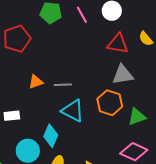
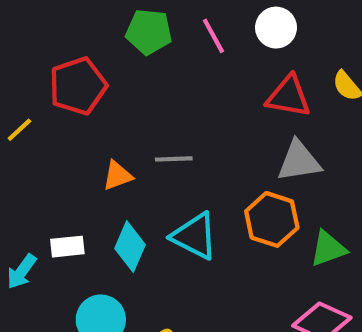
gray line: (63, 85) -> (174, 159), moved
cyan diamond: (51, 136) -> (130, 247), moved

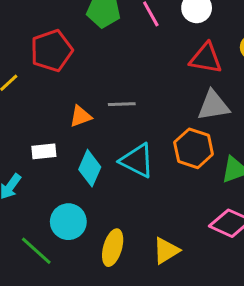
white rectangle: (67, 247) -> (44, 151), moved

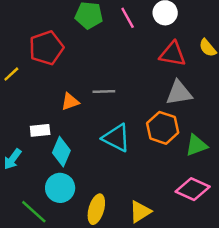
cyan diamond: (90, 168) -> (61, 152), moved

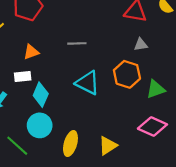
gray triangle: (179, 93) -> (141, 44), size x0.6
orange triangle: (70, 102) -> (31, 52), moved

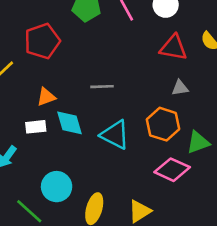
cyan diamond: (41, 95) -> (70, 123), moved, turned -40
pink diamond: (152, 126) -> (172, 170), moved

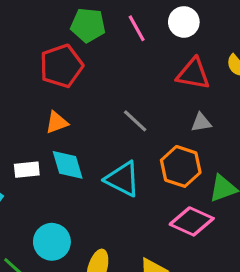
red pentagon: (42, 41) -> (61, 66), moved
gray line: (102, 87) -> (135, 121), moved, turned 45
orange triangle: (46, 97) -> (57, 122), moved

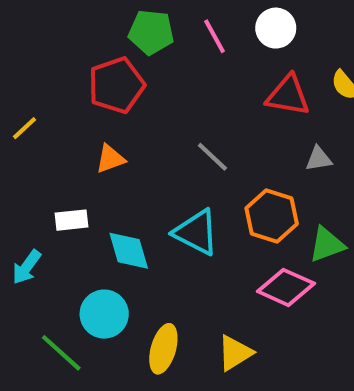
gray triangle: (201, 122) -> (319, 159), moved
cyan diamond: (68, 165) -> (129, 251), moved

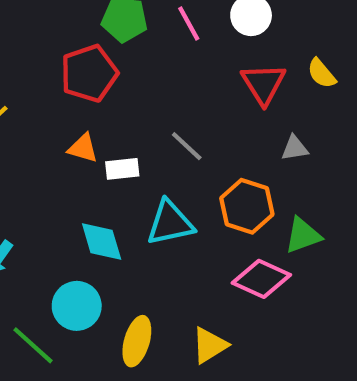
red triangle: (288, 95) -> (263, 84), turned 48
orange triangle: (110, 159) -> (83, 148), turned 36
white rectangle: (71, 220) -> (122, 169), moved
cyan triangle: (196, 232) -> (170, 223), turned -39

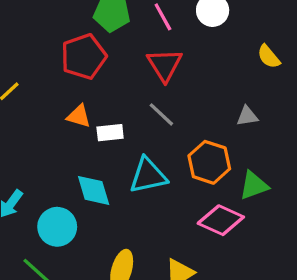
red triangle: (263, 84) -> (165, 65), moved
cyan circle: (77, 306) -> (57, 227), moved

